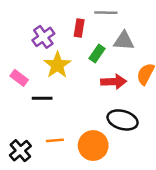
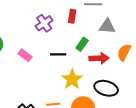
green rectangle: (97, 54) -> (82, 44), moved
yellow star: (57, 65) -> (72, 79), moved
black line: (42, 98) -> (58, 54), moved

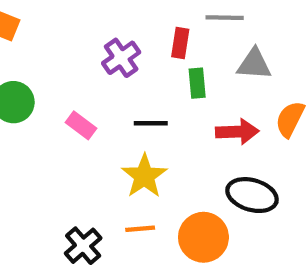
green rectangle: (82, 44) -> (197, 83), moved, turned -40
yellow star: (72, 79) -> (144, 176), moved

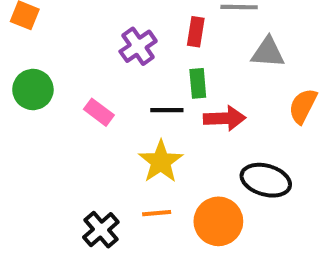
green rectangle: (197, 83) -> (198, 83), moved
red arrow: (237, 132) -> (225, 118), moved

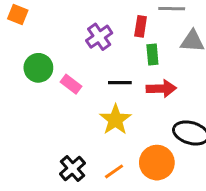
green rectangle: (198, 83) -> (152, 55), moved
green circle: (33, 89) -> (38, 68), moved
orange line: (157, 213) -> (114, 171), moved, turned -30

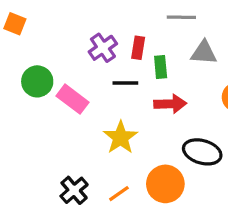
red rectangle: (141, 26) -> (138, 48), moved
black line: (120, 83) -> (125, 83), moved
pink rectangle: (71, 84) -> (72, 99), size x1.4

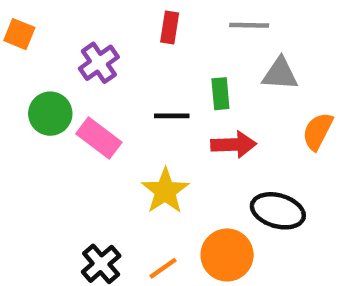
purple cross: (103, 48) -> (99, 63), moved
red rectangle: (138, 48) -> (170, 27), moved

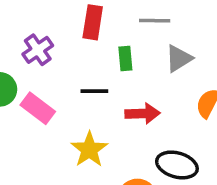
red rectangle: (170, 27) -> (93, 22), size x1.4
gray triangle: (280, 74) -> (179, 58), turned -36
green rectangle: (220, 94) -> (125, 58), moved

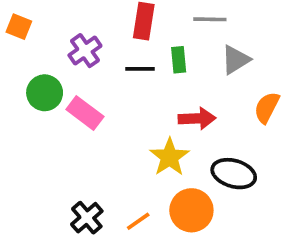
black line: (94, 91) -> (140, 69), moved
yellow star: (89, 150) -> (169, 157), moved

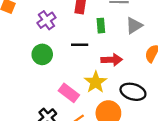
black line: (140, 69) -> (80, 45), moved
green circle: (45, 93) -> (42, 54), moved
pink rectangle: (85, 113) -> (69, 93), moved

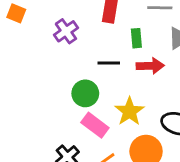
green circle: (42, 54) -> (85, 93), moved
red arrow: (112, 60) -> (150, 66), moved

